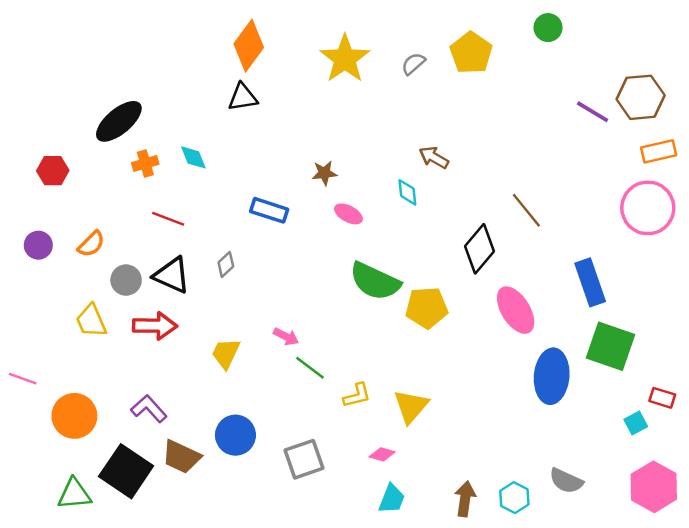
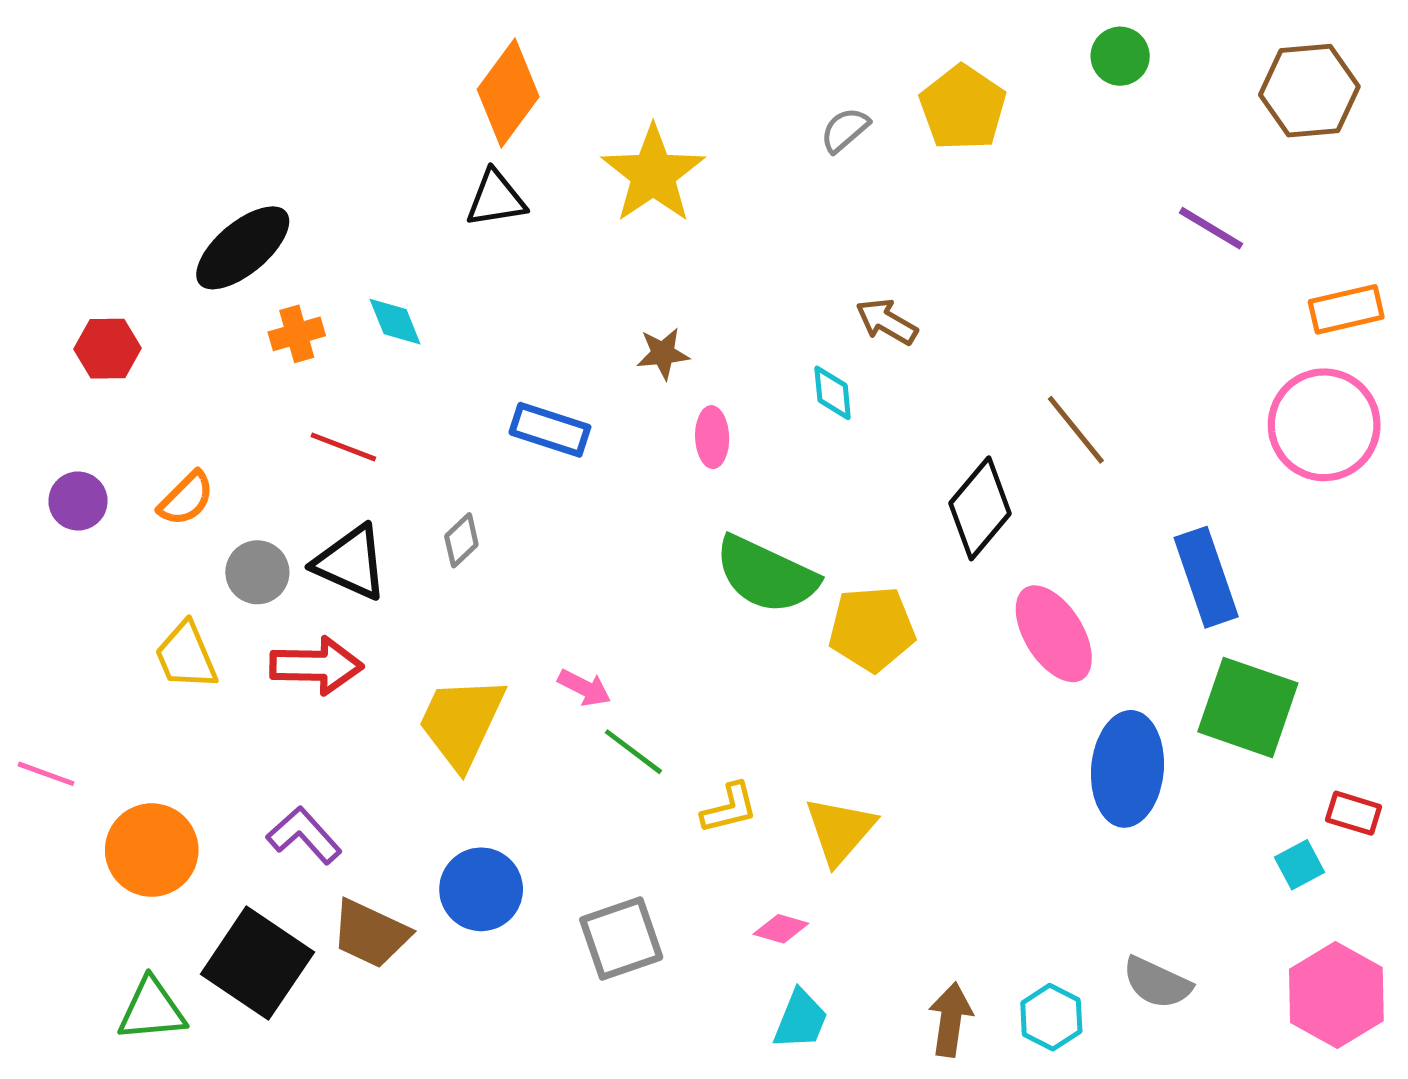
yellow star: (345, 59) -> (653, 174), moved
brown hexagon: (641, 97) -> (1309, 91), moved
pink ellipse: (348, 214) -> (712, 437), turned 60
yellow trapezoid: (226, 353) -> (461, 722), size x1.5

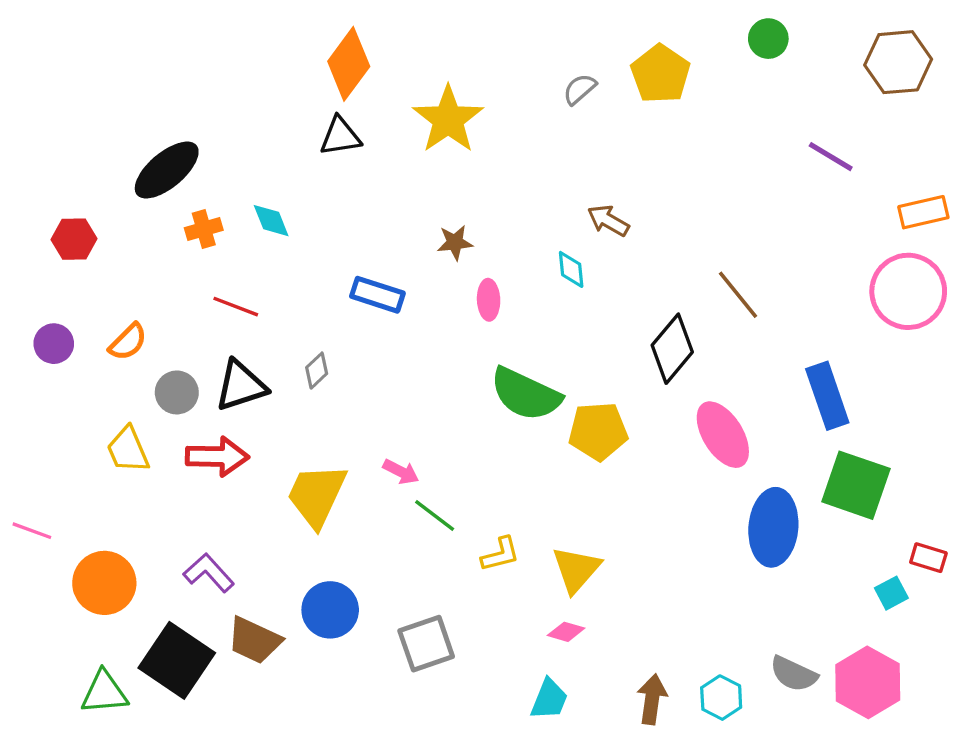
black triangle: (351, 562) -> (241, 386), turned -42
pink diamond: (781, 929) -> (566, 632), moved
pink hexagon: (1336, 995) -> (868, 682), moved

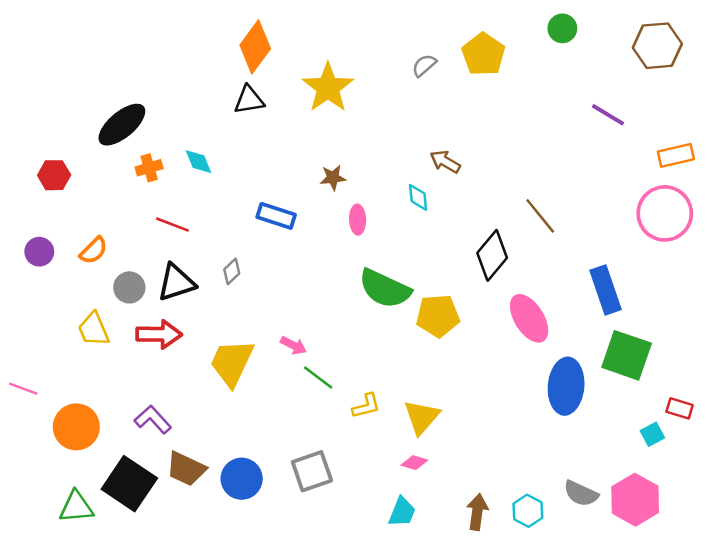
blue circle: (330, 610) -> (242, 479), moved

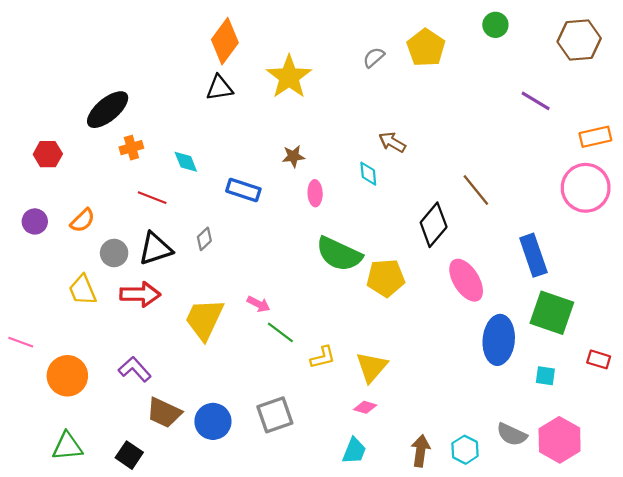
cyan diamond: (198, 162) -> (186, 162), moved
cyan square: (652, 434) -> (545, 376), moved, turned 36
black square: (129, 484) -> (129, 455), moved, size x0.6

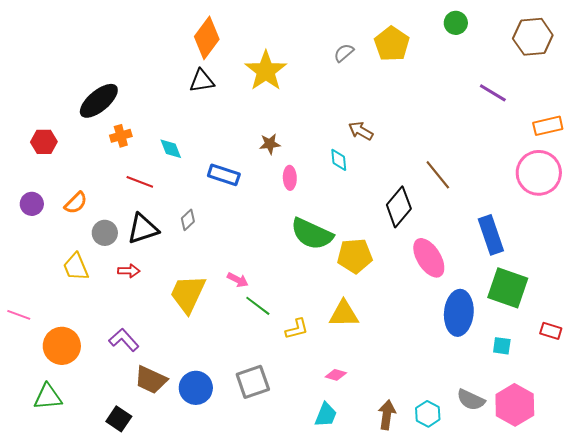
red arrow: (140, 294) -> (129, 271), size x0.6
yellow triangle: (372, 367) -> (344, 314), moved, turned 48
green triangle: (67, 446) -> (48, 397), moved

